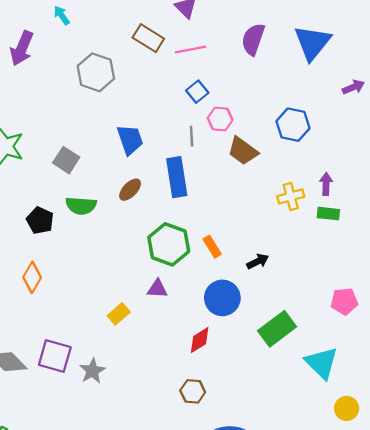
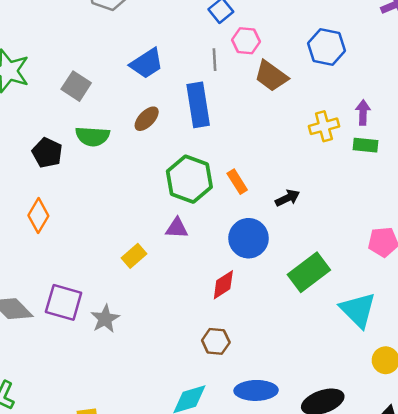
blue trapezoid: (130, 140) -> (147, 63), turned 76

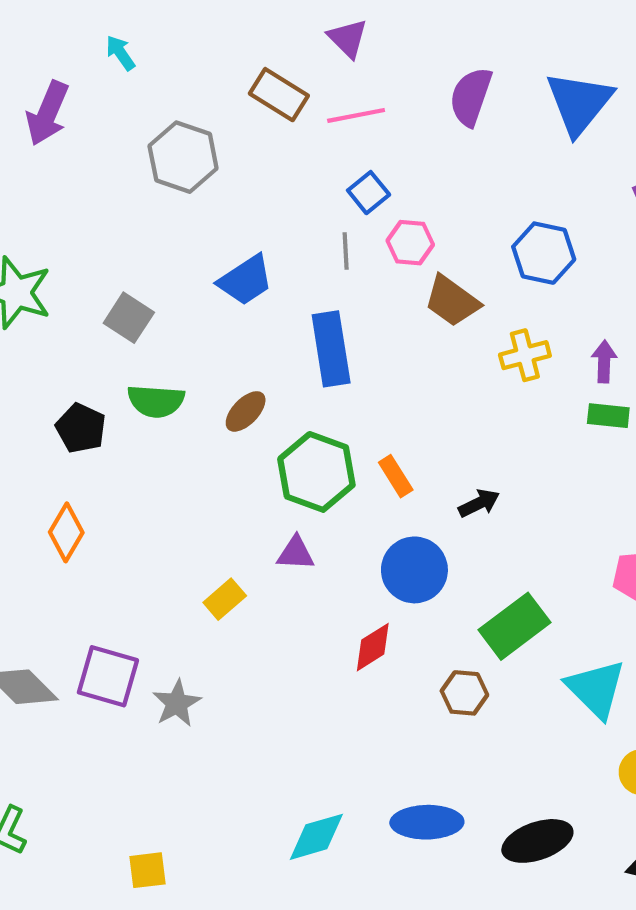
gray line: (215, 60) -> (346, 251), moved
brown ellipse: (147, 119) -> (246, 411), moved
yellow cross: (324, 126) -> (525, 355), moved
brown hexagon: (216, 341) -> (464, 693), moved

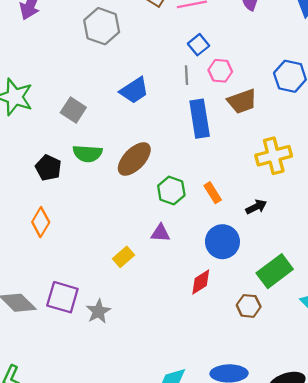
brown trapezoid: (452, 301) -> (242, 101), turned -56
blue rectangle: (331, 349) -> (200, 119), moved
yellow cross: (525, 355) -> (274, 156), moved, size x1.4
brown ellipse: (246, 411) -> (134, 159), size x1.6
green hexagon: (316, 472) -> (171, 191), size x0.7

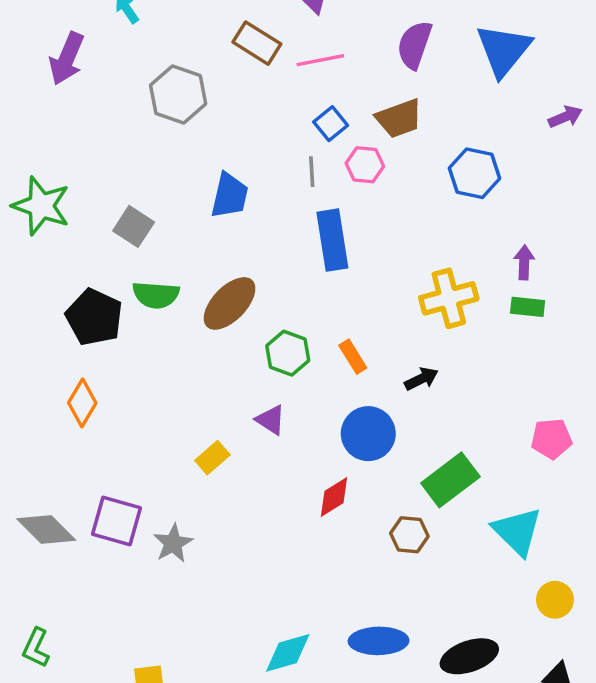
blue trapezoid: (134, 90) -> (230, 196), turned -44
brown trapezoid: (242, 101) -> (399, 118), moved
black pentagon: (48, 168) -> (94, 317), size x1.4
purple triangle: (160, 233) -> (271, 420), turned 30

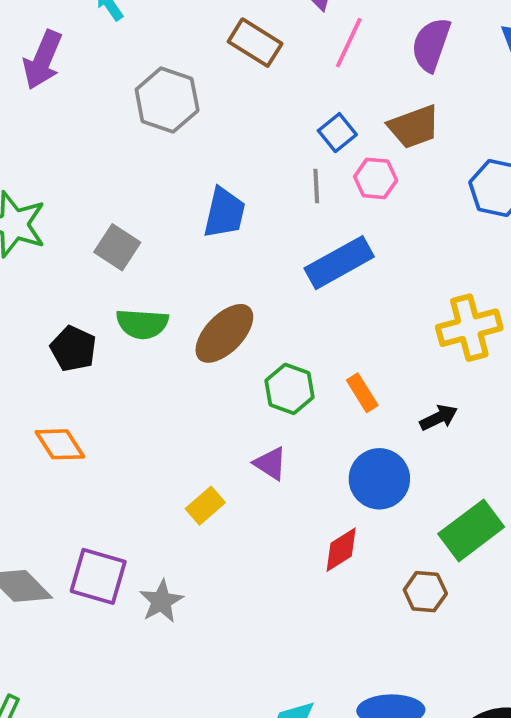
pink line: (320, 60) -> (349, 43), moved, turned -54
blue rectangle: (332, 240) -> (339, 263), turned 70
black pentagon: (94, 317) -> (73, 349), size x0.7
orange diamond: (82, 403) -> (60, 444), turned -63

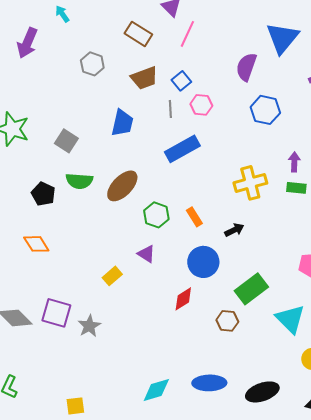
purple semicircle: (431, 45) -> (246, 67), moved
gray hexagon: (167, 100) -> (92, 64), size x0.7
brown trapezoid: (414, 127) -> (144, 78), moved

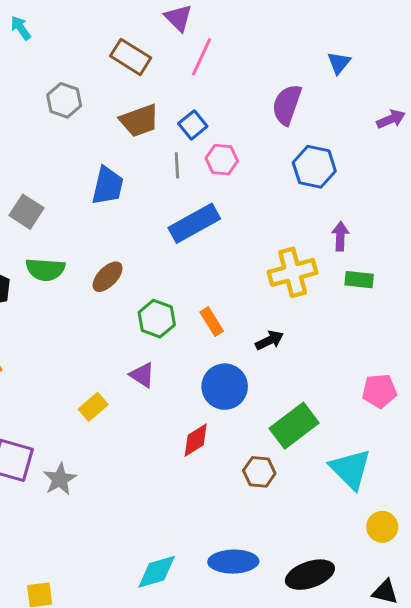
blue triangle: (282, 38) -> (339, 63), size x0.5
purple arrow: (294, 162) -> (340, 236), moved
brown ellipse: (122, 186) -> (108, 277), size x0.7

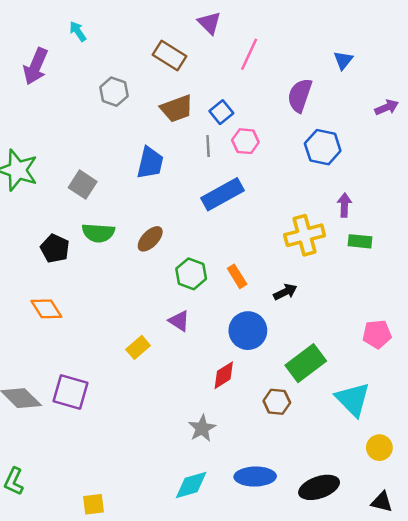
pink line: (201, 57) -> (249, 54), moved
gray star: (60, 479) -> (202, 428), moved

